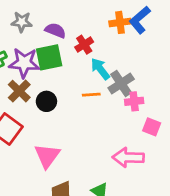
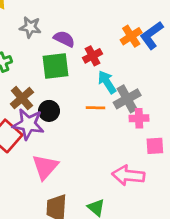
orange cross: (120, 22) -> (131, 36), turned -30
purple star: (24, 63) -> (28, 124), moved
pink square: (152, 127) -> (155, 146), turned -30

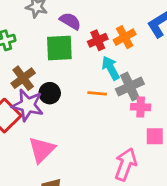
orange cross: (131, 36) -> (125, 37), moved
pink arrow: (128, 175) -> (126, 164), turned 100

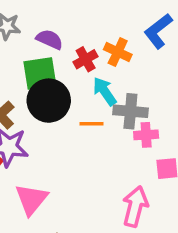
orange cross: (125, 37) -> (118, 52), turned -30
gray cross: (130, 86) -> (130, 111), turned 36
black circle: (50, 93) -> (49, 101), moved, size x1.6

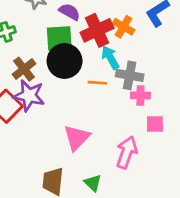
red cross: (86, 59) -> (97, 30), size x1.6
pink triangle: (31, 199) -> (77, 138), moved

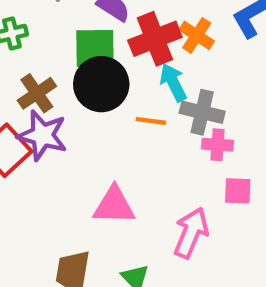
pink triangle: (77, 138) -> (114, 205), turned 44

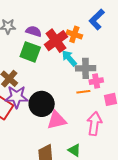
green square: (95, 48) -> (30, 52), turned 35
black circle: (101, 84) -> (42, 104), moved
orange line: (151, 121) -> (83, 92), moved

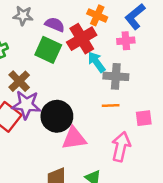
orange cross: (74, 34) -> (97, 15), moved
pink cross: (96, 81) -> (126, 41), moved

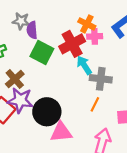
purple semicircle: (55, 25) -> (32, 30), moved, turned -120
pink cross: (126, 41) -> (95, 36), moved
orange line: (111, 105) -> (95, 104), turned -64

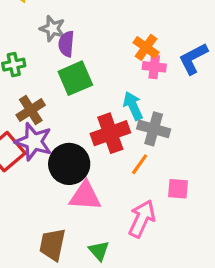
red cross: (72, 44) -> (110, 133), moved
green square: (42, 53) -> (75, 78), turned 30

